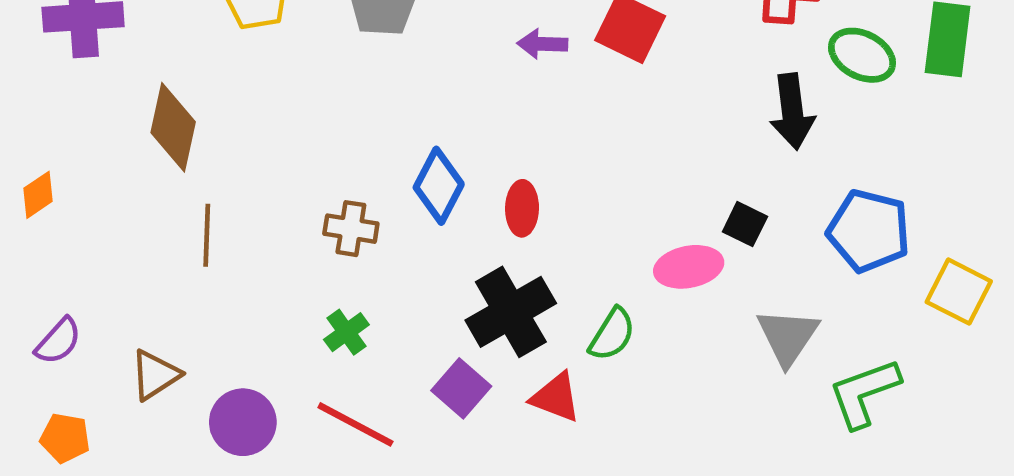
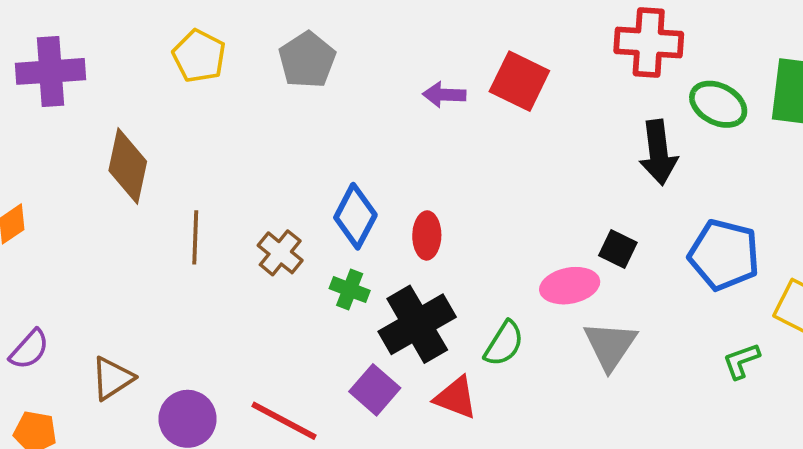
brown cross: (351, 229) -> (280, 253), turned 30
brown line: (207, 235) -> (195, 237), moved
green cross: (346, 332) -> (350, 290), moved, turned -33
gray triangle: (788, 337) -> (610, 345), moved
green L-shape: (864, 393) -> (741, 361), moved, size x0.6

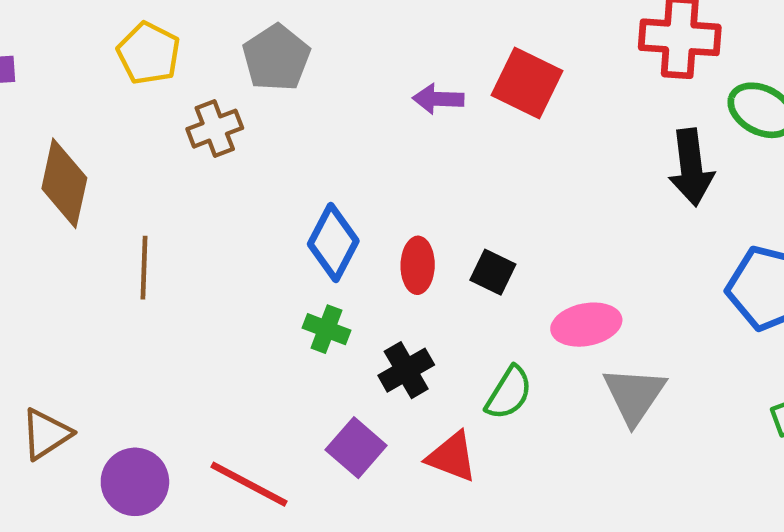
black square: (618, 249) -> (493, 272), moved
brown cross: (280, 253) -> (215, 129), moved, turned 30
black cross: (417, 324) -> (406, 370), size x0.6

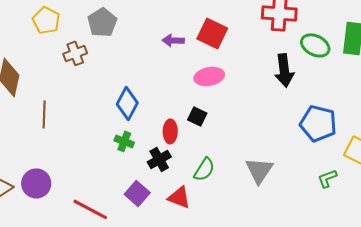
red ellipse: (418, 265) -> (170, 131), moved
pink ellipse: (586, 325) -> (209, 76), moved
purple circle: (135, 482) -> (36, 183), moved

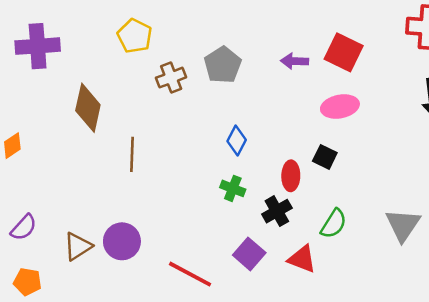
gray pentagon: (102, 22) -> (223, 65), moved
blue diamond: (127, 103) -> (237, 141), size x0.7

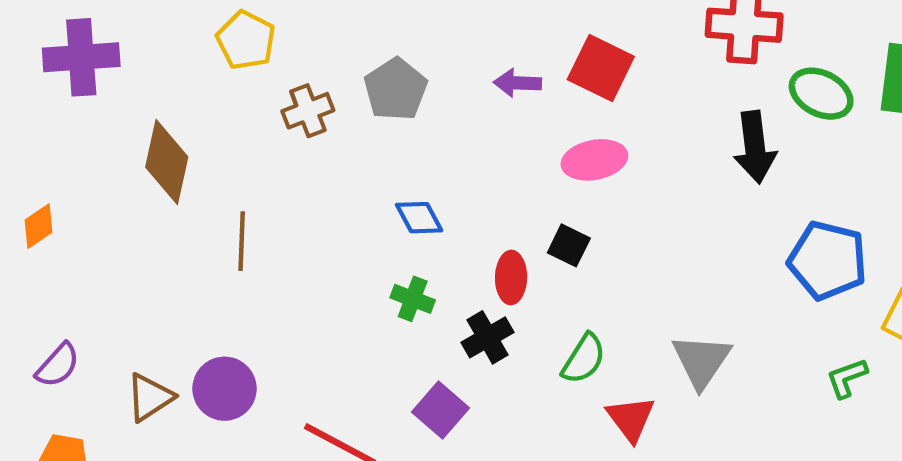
blue diamond: (237, 141) -> (419, 218), turned -56
red triangle: (302, 259) -> (631, 419), moved, turned 32

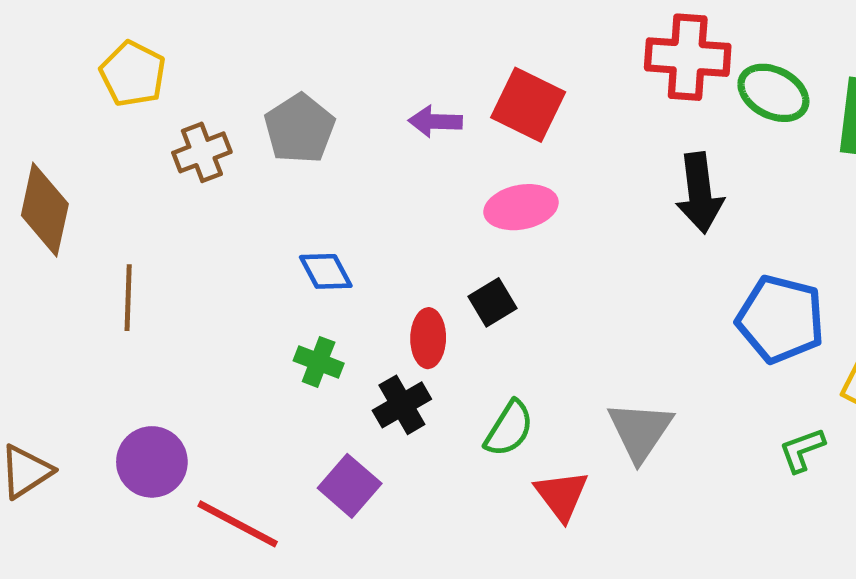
green ellipse: (821, 94) -> (773, 93), moved
black square: (569, 245) -> (492, 302), turned 33
purple circle: (225, 389) -> (152, 462), moved

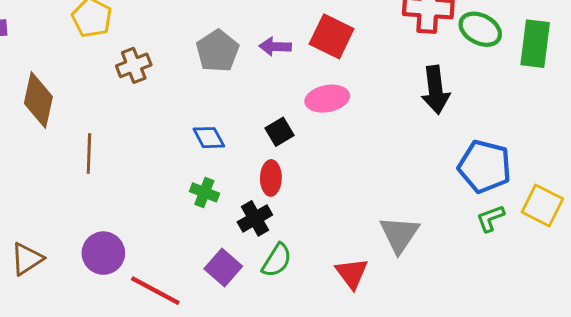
gray pentagon: (300, 129) -> (217, 51), moved
black square: (492, 302) -> (280, 132), moved
green semicircle: (509, 429) -> (277, 260), moved
green L-shape: (802, 450) -> (490, 218), moved

